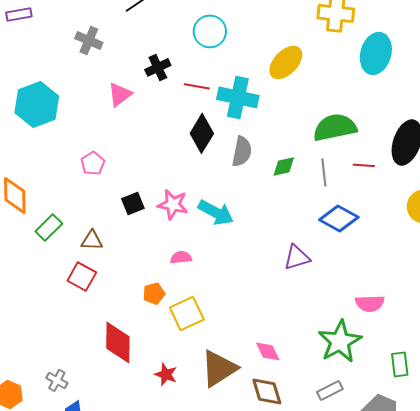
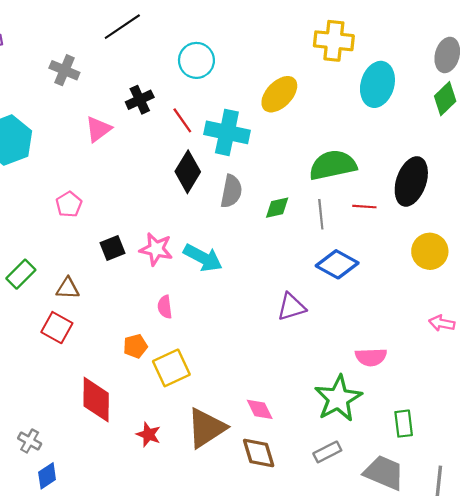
red line: (197, 86) -> (182, 120), turned 45
pink semicircle: (181, 257) -> (165, 307), turned -90

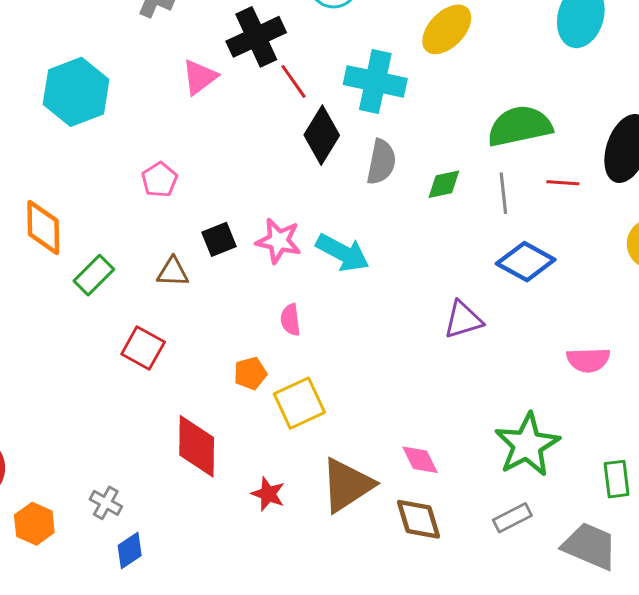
black cross: (140, 100) -> (256, 37), size x1.5
red line: (182, 120) -> (293, 81), moved
brown triangle: (68, 288) -> (173, 272), moved
pink semicircle: (371, 357) -> (588, 360), moved

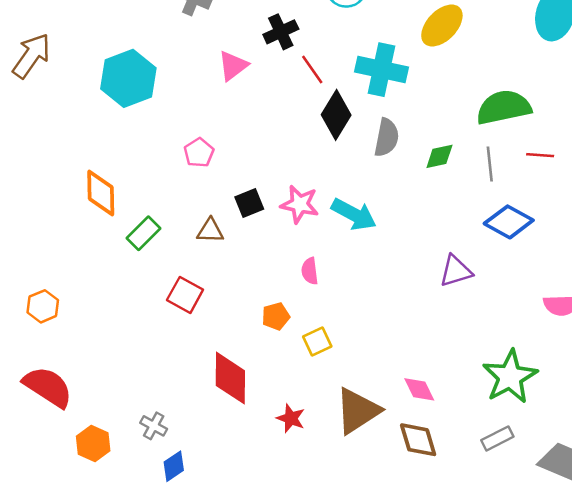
black cross: (256, 37) -> (281, 32), size x0.7
yellow square: (299, 403) -> (317, 342), size x0.7

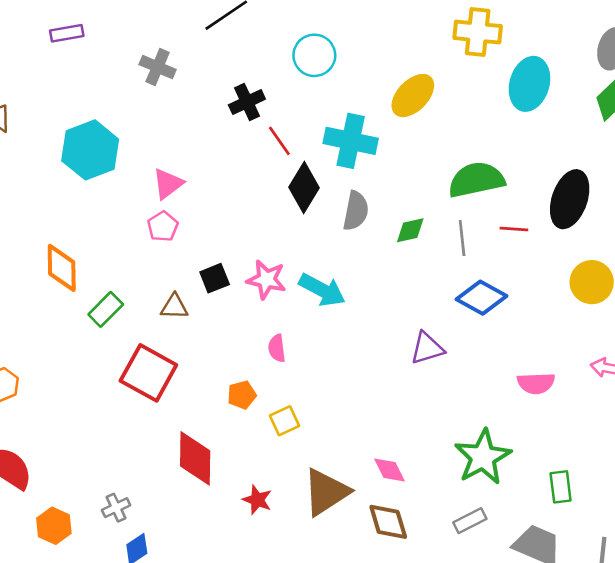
pink triangle: (233, 66) -> (168, 184), moved
red square: (185, 295) -> (148, 373), size x1.5
gray cross: (154, 426) -> (116, 508), turned 36

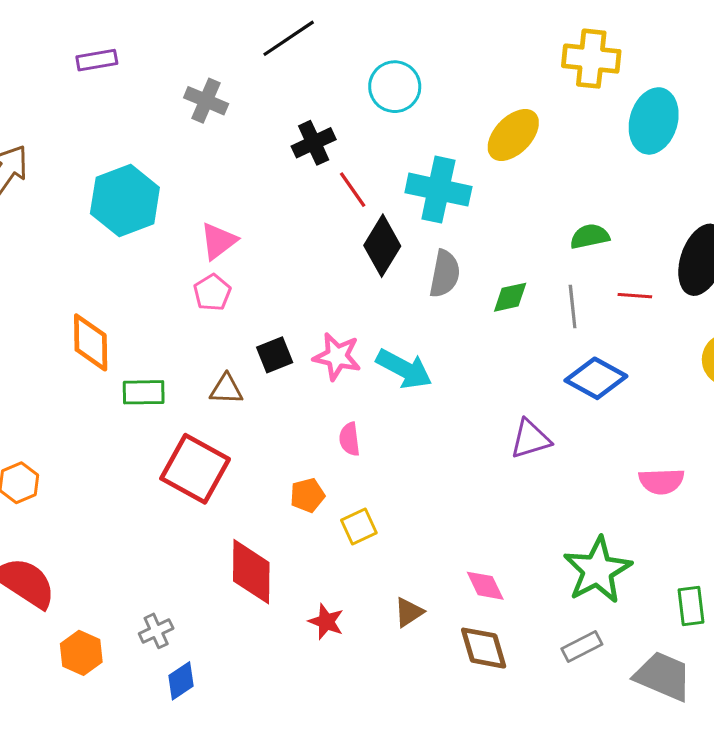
green semicircle: (476, 180) -> (590, 236), size x0.6
green rectangle: (106, 309) -> (144, 392), turned 44
brown triangle: (326, 492) -> (409, 612), size x0.5

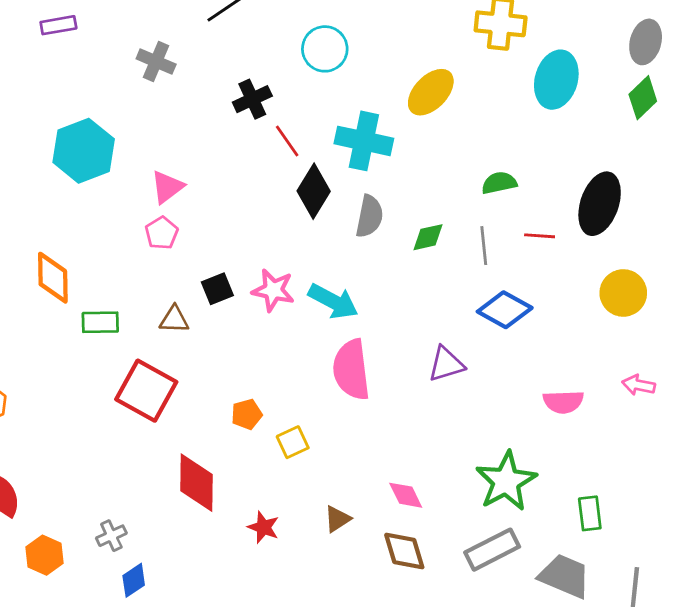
pink semicircle: (349, 439) -> (351, 370), moved, size x2.0
gray rectangle: (582, 647) -> (492, 550), size x1.5

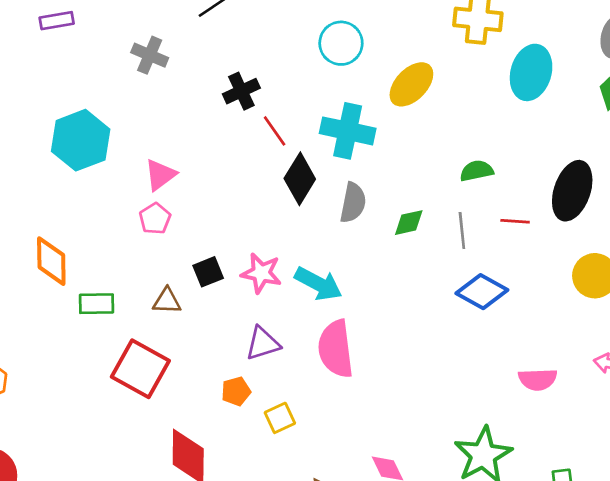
cyan circle: (325, 49) -> (341, 43), moved
purple triangle: (446, 364) -> (263, 344), moved

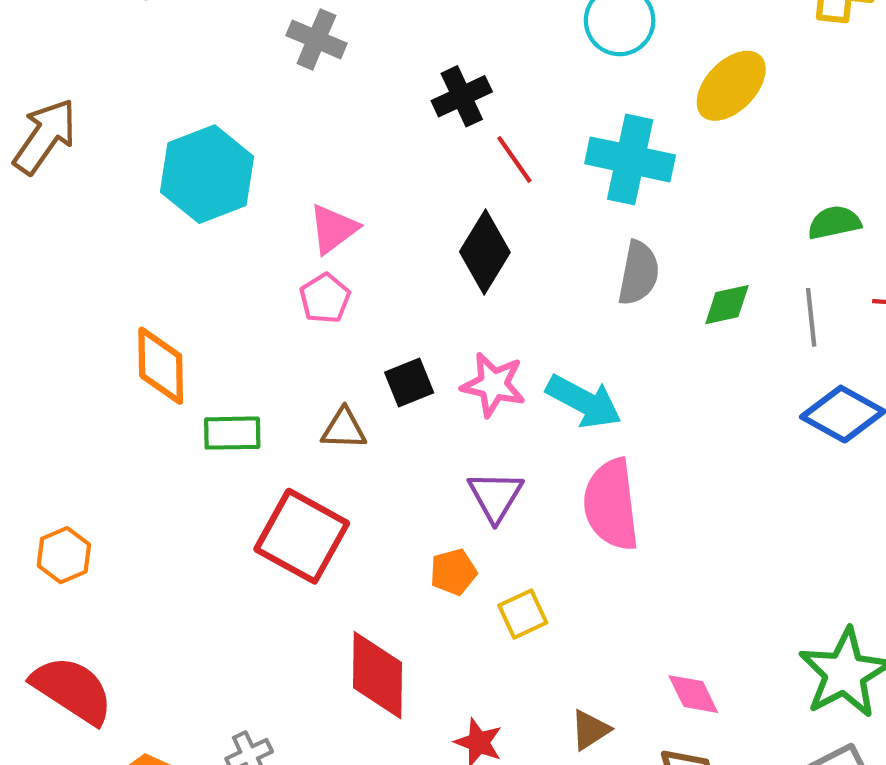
black diamond: (300, 179) -> (485, 252), moved
purple triangle: (263, 344) -> (495, 496), turned -42

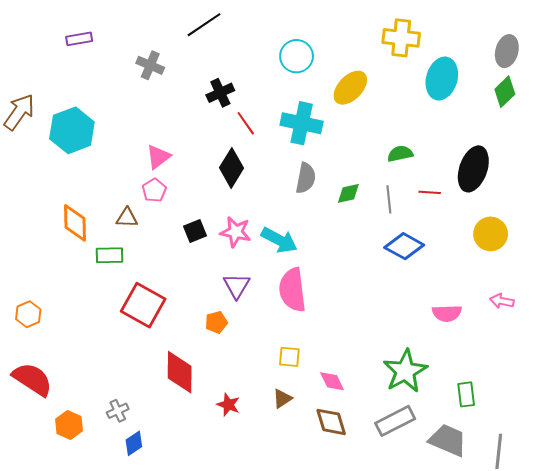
cyan hexagon: (207, 174) -> (72, 130), moved
brown triangle: (344, 429) -> (127, 218), moved
yellow square: (523, 614) -> (289, 357), moved, turned 30

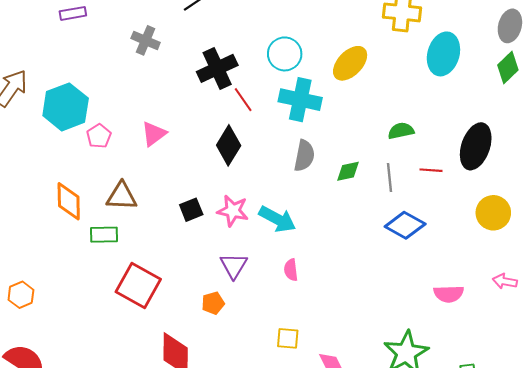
cyan circle: (297, 56) -> (285, 54), moved
black cross: (220, 93) -> (217, 68), size x1.4
pink pentagon: (154, 190) -> (99, 136), moved
brown triangle: (127, 218) -> (122, 196), size x1.4
pink semicircle: (292, 290) -> (291, 270), size x0.5

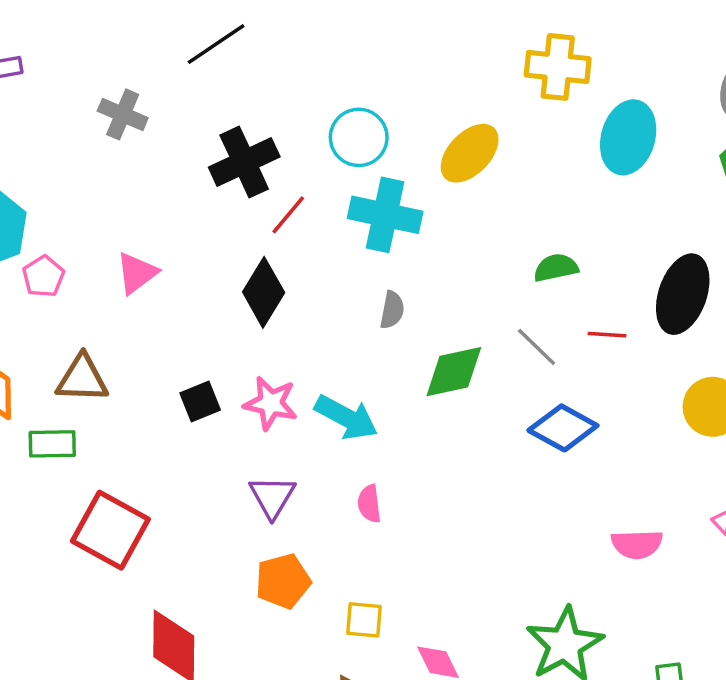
red line: (243, 100) -> (288, 215), turned 75
gray semicircle: (304, 156) -> (392, 310), size x0.7
green diamond: (348, 171) -> (454, 372), moved, size x1.5
gray line: (389, 177) -> (537, 347), turned -40
orange pentagon: (213, 303) -> (283, 581), moved, size x1.4

